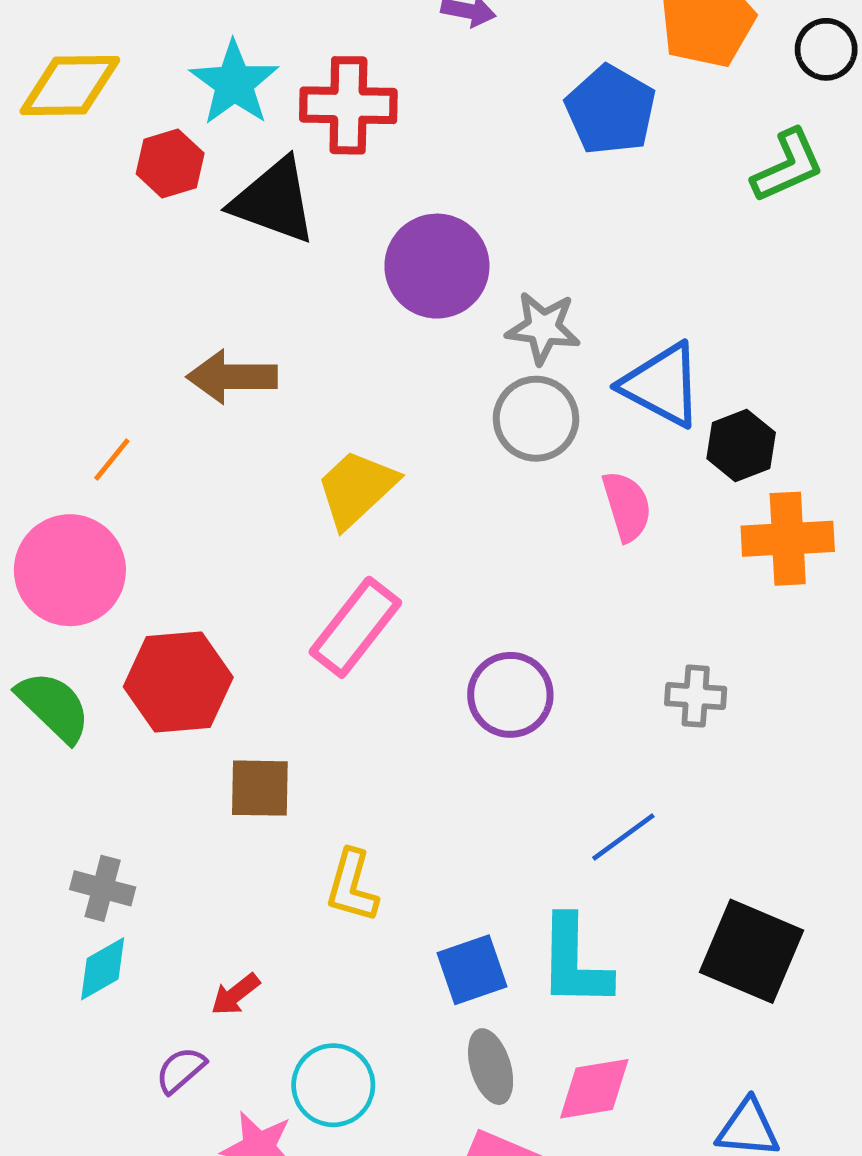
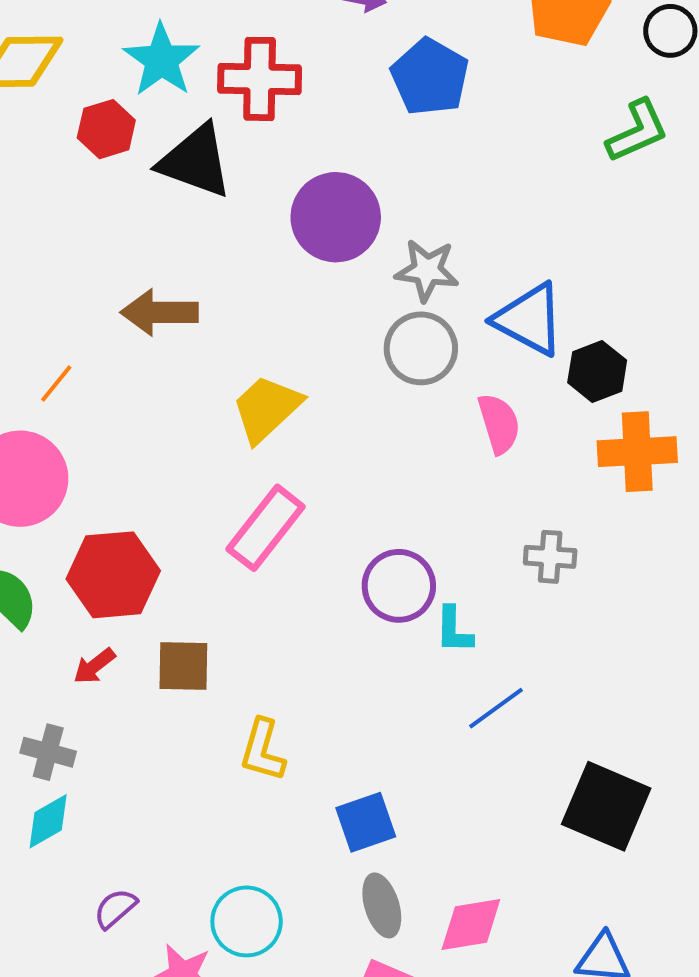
blue pentagon: (611, 110) -> (430, 77), moved
gray cross: (696, 696) -> (550, 557), moved
cyan L-shape: (574, 962) -> (454, 630), moved, size x0.6
red arrow: (235, 994) -> (94, 666), moved

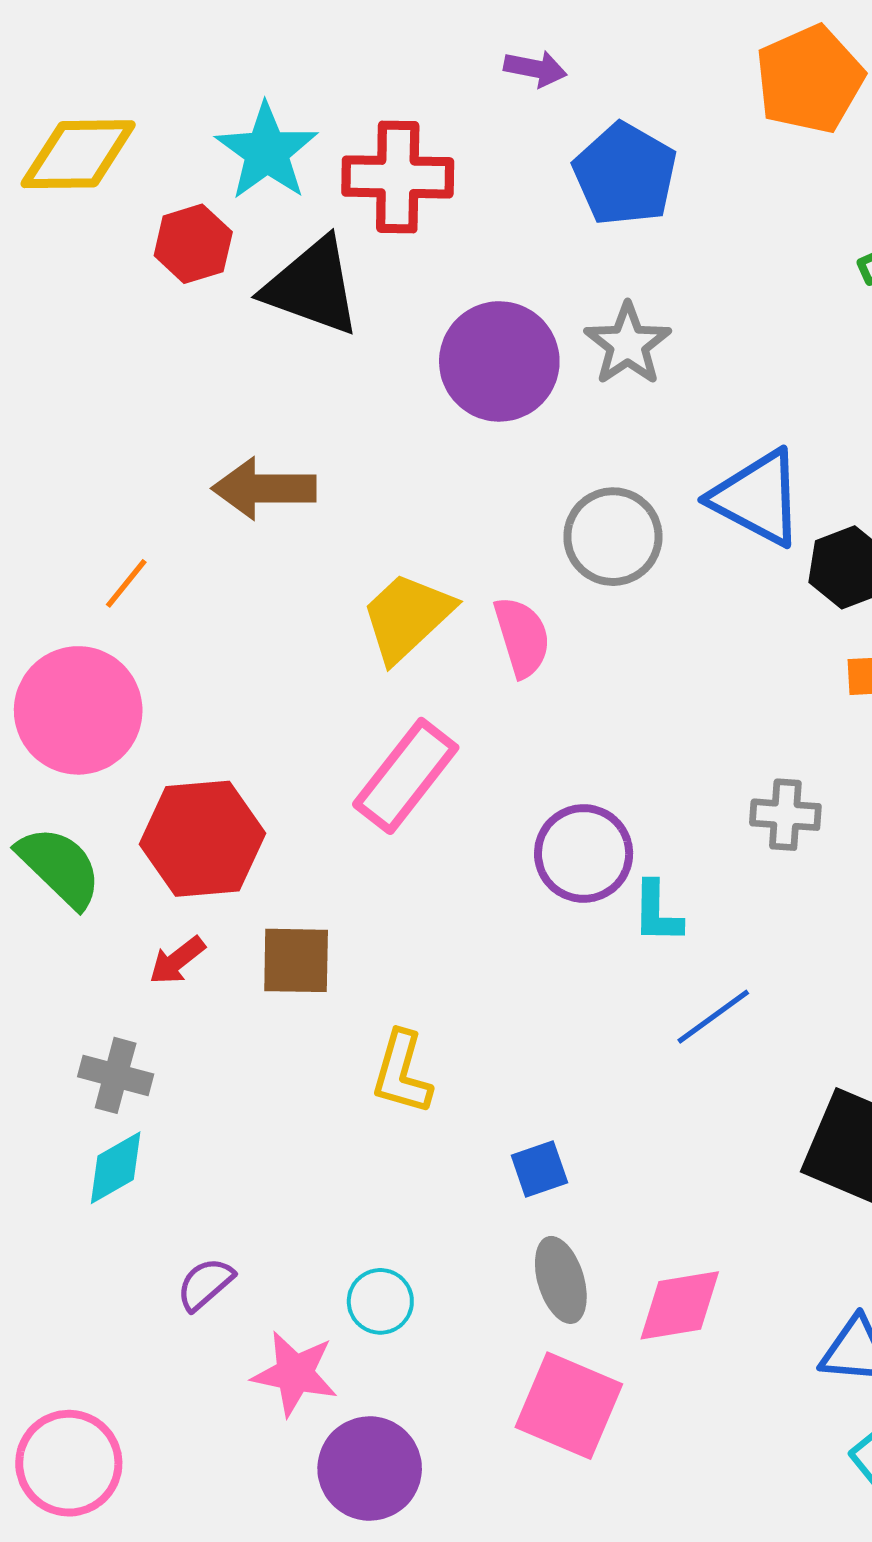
gray star: (427, 270) -> (628, 344), moved, turned 30
pink semicircle: (499, 424) -> (522, 637), moved
blue square: (366, 822) -> (539, 1169), size x0.7
cyan circle: (247, 921) -> (380, 1301), size x0.7

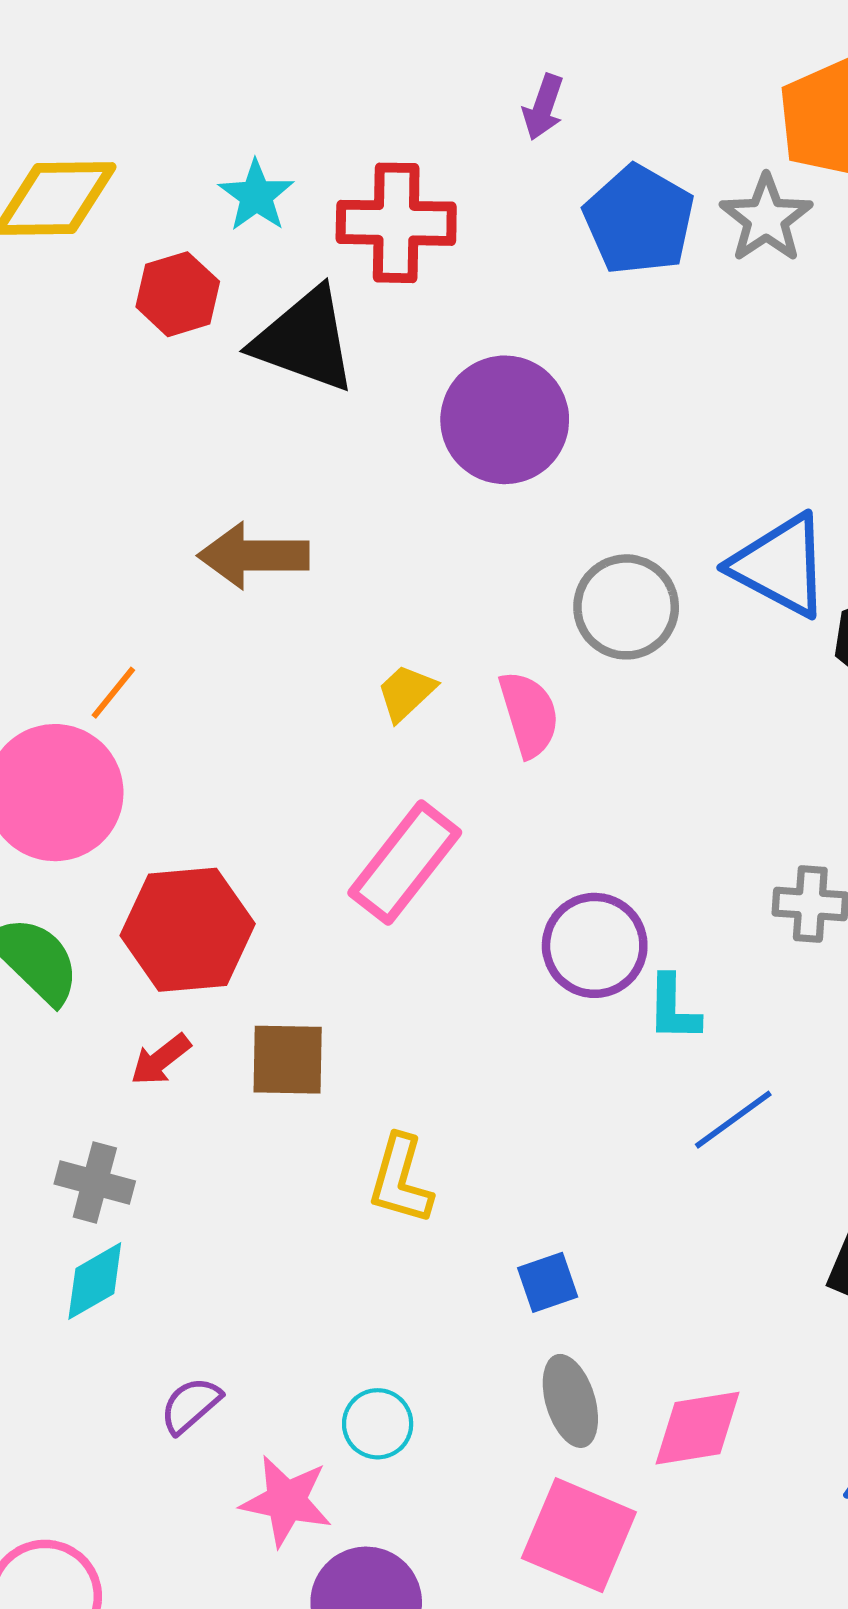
purple arrow: (535, 69) -> (543, 107), turned 98
cyan star: (267, 152) -> (256, 196), size x0.7
gray star: (628, 344) -> (766, 218), moved
orange line: (126, 583) -> (113, 693), moved
yellow trapezoid: (407, 617) -> (406, 693), size x0.6

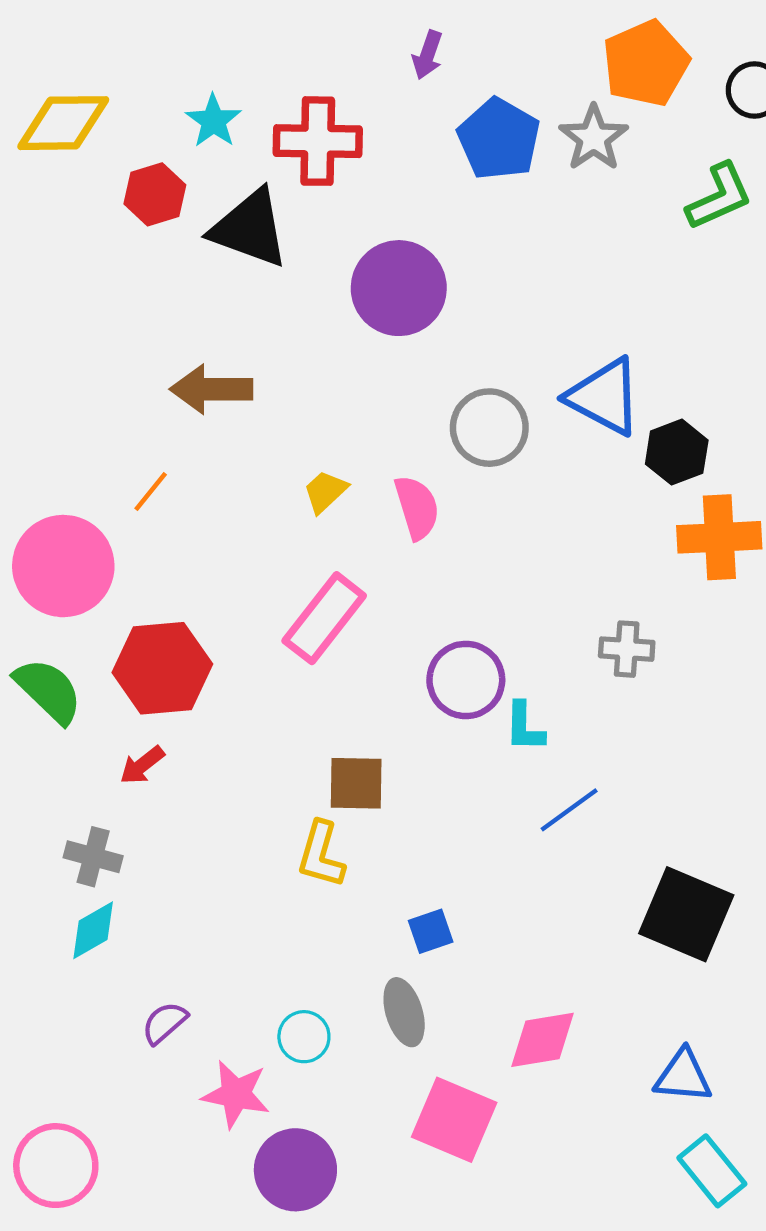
orange line: (113, 693) -> (151, 491), moved
brown square: (288, 1060) -> (356, 783), moved
gray ellipse: (570, 1401) -> (404, 1012), moved

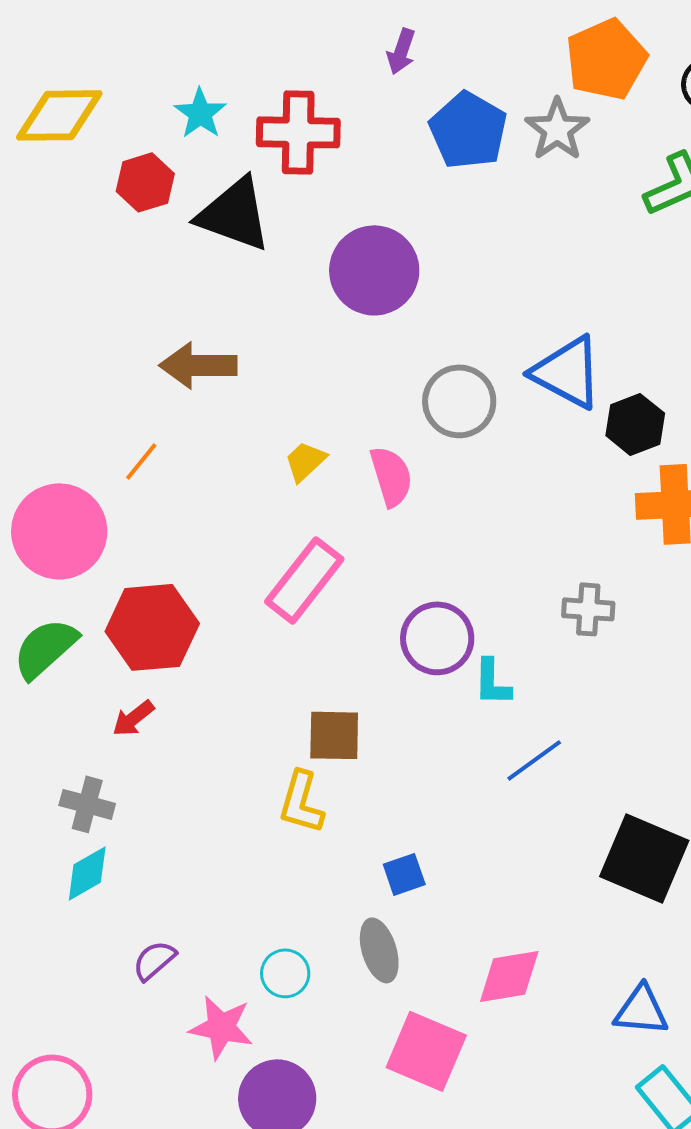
green semicircle: (48, 691) -> (45, 648), turned -86

